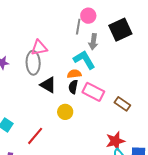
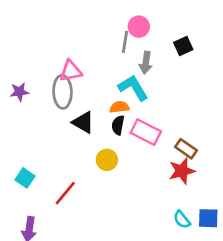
black square: (120, 30) -> (183, 46), size x0.6
red star: (115, 141) -> (182, 171), moved

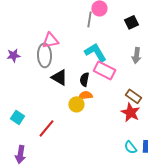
gray arrow: (146, 63) -> (136, 55), moved
orange semicircle: (119, 107) -> (85, 95), moved
pink rectangle: (146, 132) -> (104, 70), moved
red star: (182, 171) -> (130, 112), turned -30

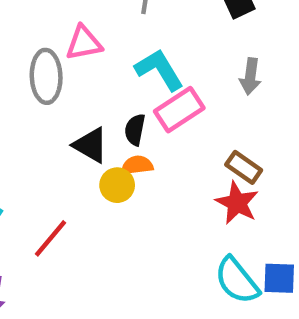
pink triangle: (50, 40) -> (84, 43), moved
pink rectangle: (104, 70) -> (179, 110), turned -60
black triangle: (59, 77) -> (90, 145), moved
cyan semicircle: (130, 147) -> (237, 281), size x1.6

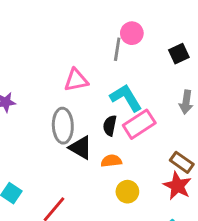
gray ellipse: (46, 76) -> (63, 126), moved
black semicircle: (135, 130) -> (110, 126), moved
yellow circle: (117, 185) -> (127, 192), moved

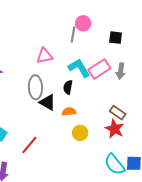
black square: (179, 54) -> (116, 38), turned 32
pink rectangle: (139, 124) -> (99, 69), moved

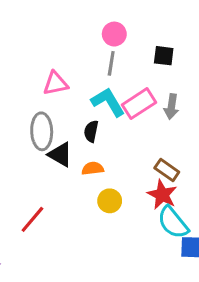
gray line: (73, 34) -> (111, 63), moved
cyan semicircle: (115, 164) -> (173, 222), moved

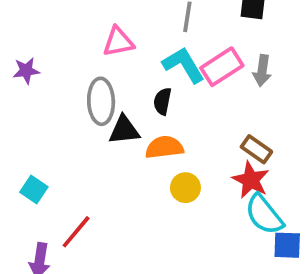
black triangle: (60, 155) -> (124, 130), turned -36
orange semicircle: (93, 168) -> (164, 147), size x1.4
red line: (32, 219) -> (76, 232), moved

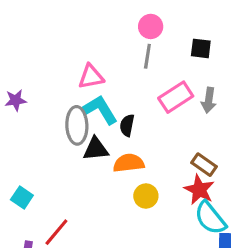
cyan L-shape: (184, 65) -> (100, 110), moved

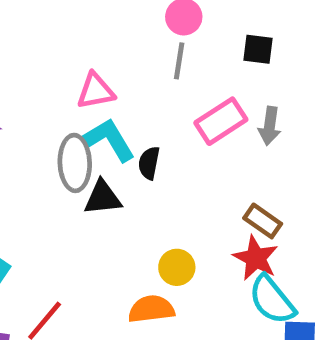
orange semicircle: (129, 163) -> (151, 309), moved

